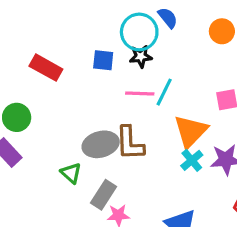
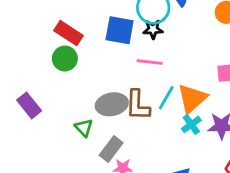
blue square: (103, 60) -> (120, 30), size x1.5
cyan line: (164, 92) -> (166, 98), moved
green circle: (17, 117) -> (65, 59), moved

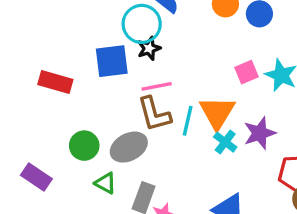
green circle: (65, 59) -> (84, 146), moved
brown L-shape: (138, 105) -> (154, 114), moved

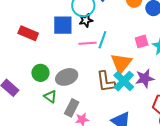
brown L-shape: (154, 114) -> (106, 82), moved
cyan line: (188, 121) -> (102, 40), moved
cyan cross: (225, 142) -> (124, 81), size x1.5

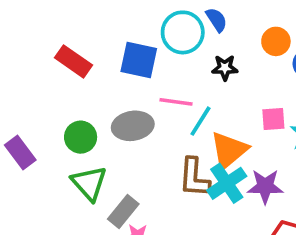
black star: (86, 20) -> (225, 68), moved
cyan line: (102, 40) -> (201, 121), moved
gray ellipse: (67, 77) -> (133, 126), moved
green triangle: (50, 97) -> (89, 183), size x1.5

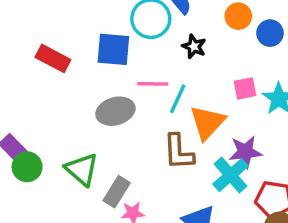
black star: (225, 68) -> (194, 46), turned 30
green circle: (81, 137) -> (27, 167), moved
cyan cross: (227, 183) -> (231, 175), moved

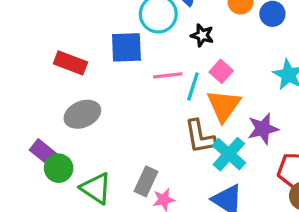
pink square: (245, 88) -> (221, 71), moved, turned -30
gray ellipse: (115, 111) -> (82, 114), moved
green triangle: (82, 169) -> (96, 188), moved
cyan cross: (231, 175) -> (229, 154), moved

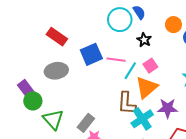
blue square: (126, 47) -> (91, 54), moved, turned -35

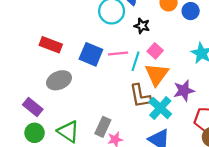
blue square: (91, 54) -> (91, 54), turned -30
green circle: (33, 101) -> (35, 133), moved

